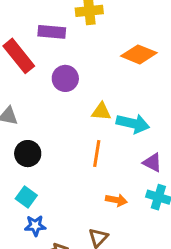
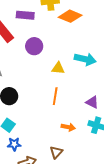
orange diamond: (139, 54) -> (70, 16), moved
cyan arrow: (133, 123) -> (85, 59), moved

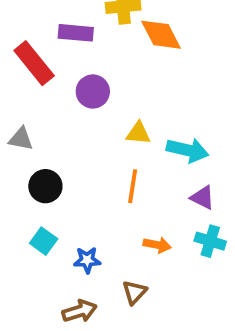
orange diamond: (70, 16) -> (161, 35), turned 40
cyan arrow: (85, 59) -> (187, 150), moved
blue star: (14, 144) -> (87, 260), moved

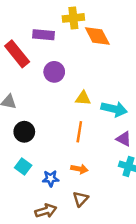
orange arrow: (157, 245) -> (79, 169), moved

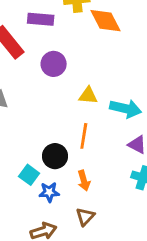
black circle: (24, 132) -> (55, 156), moved
cyan square: (23, 166) -> (29, 175), moved
orange arrow: (79, 169) -> (84, 181), turned 63

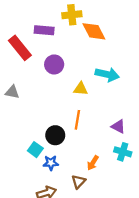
cyan arrow: (126, 109) -> (107, 74), moved
orange arrow: (84, 181) -> (93, 163), moved, turned 48

